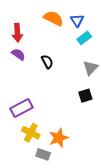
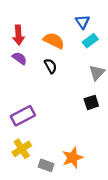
orange semicircle: (53, 18) -> (54, 41), moved
yellow cross: (31, 133) -> (22, 149), moved, turned 30
orange star: (59, 138) -> (73, 158), moved

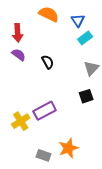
orange semicircle: (54, 41) -> (49, 14), moved
purple rectangle: (23, 116) -> (45, 111), moved
yellow cross: (22, 149) -> (21, 121), moved

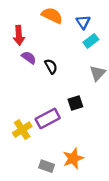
purple semicircle: (19, 55) -> (29, 58), moved
black square: (86, 96) -> (75, 103), moved

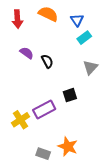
red arrow: (19, 35) -> (17, 19), moved
orange star: (73, 158) -> (68, 146), turned -30

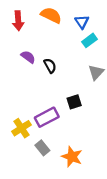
gray rectangle: (43, 154) -> (42, 148), moved, turned 32

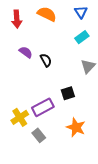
blue triangle: (82, 22) -> (81, 12), moved
orange star: (72, 157) -> (76, 127), moved

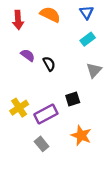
yellow cross: (20, 117) -> (19, 108), moved

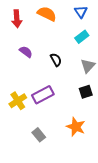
black semicircle: (49, 64) -> (56, 60), moved
black square: (73, 99) -> (86, 92), moved
purple rectangle: (46, 114) -> (43, 95), moved

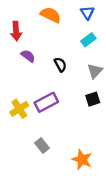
red arrow: (17, 19) -> (16, 31), moved
orange star: (76, 127) -> (82, 160), moved

